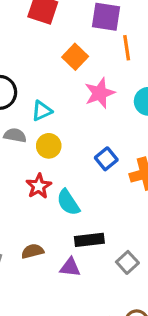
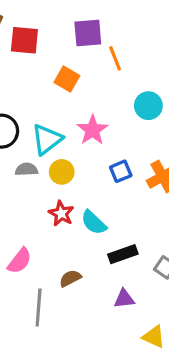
pink star: (100, 93) -> (93, 130), moved
cyan triangle: (42, 111) -> (47, 139), size x1.5
blue square: (106, 159) -> (121, 171), turned 30
purple triangle: (70, 267) -> (124, 299), moved

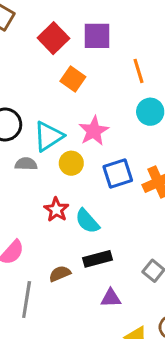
red square: (24, 40) -> (53, 38), moved, turned 36
orange line: (115, 58) -> (139, 71), moved
blue square: (121, 171) -> (118, 173), size x1.4
yellow circle: (62, 172) -> (71, 163), moved
black rectangle: (123, 254) -> (97, 259), moved

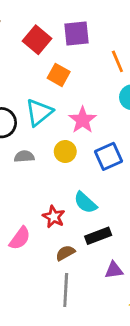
cyan triangle: (48, 136) -> (39, 112), moved
red star: (56, 210) -> (54, 217), moved
gray line: (27, 300) -> (66, 290), moved

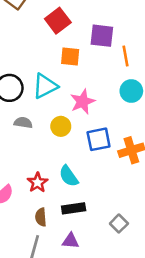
purple square: (77, 33) -> (102, 36), moved
orange square: (59, 75) -> (70, 57), turned -36
brown semicircle: (65, 253) -> (41, 217), turned -78
purple triangle: (114, 270) -> (71, 241), moved

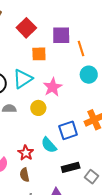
blue square: (99, 139) -> (68, 130), moved
black rectangle: (74, 208) -> (71, 167), moved
brown semicircle: (41, 217) -> (25, 175), moved

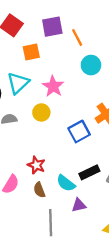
cyan semicircle: (49, 145) -> (66, 183), moved

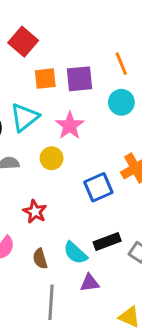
purple square: (52, 27) -> (79, 79), moved
orange line: (77, 37) -> (121, 64), moved
red star: (36, 165) -> (35, 212), moved

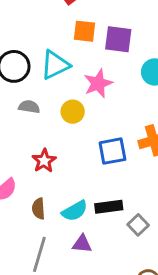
cyan semicircle: (75, 253) -> (75, 211), turned -85

